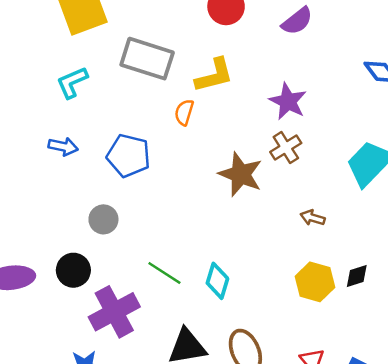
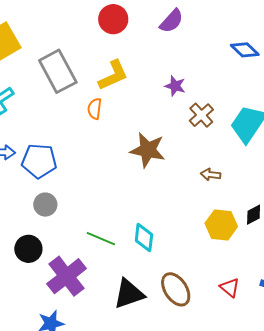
gray rectangle: (147, 59) -> (58, 71), turned 54
purple star: (288, 101) -> (175, 86), size x0.7
brown cross: (286, 148) -> (201, 115), moved
blue pentagon: (129, 156) -> (39, 161), moved

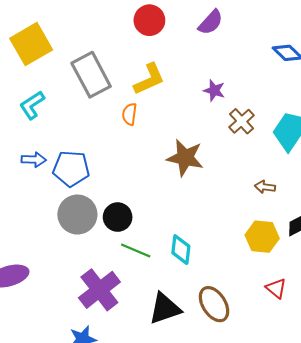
brown arrow: (211, 175) -> (265, 187), moved
gray circle: (45, 205) -> (77, 215), size x1.6
black circle: (28, 249) -> (118, 217), moved
red triangle: (230, 288) -> (276, 288), moved

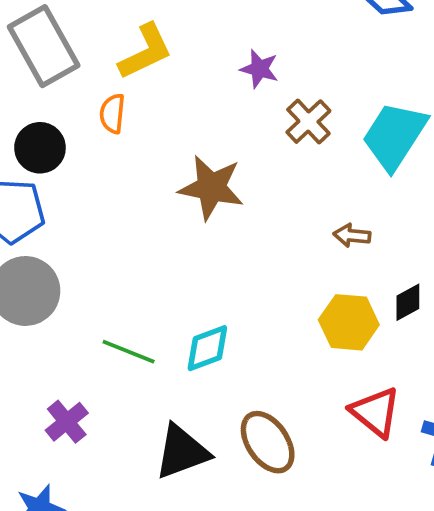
black circle: (118, 217) -> (40, 148), moved
cyan diamond: (181, 250) -> (207, 348), turned 64
red triangle: (276, 288) -> (375, 412), size x1.4
purple cross: (99, 290) -> (67, 422), size x0.6

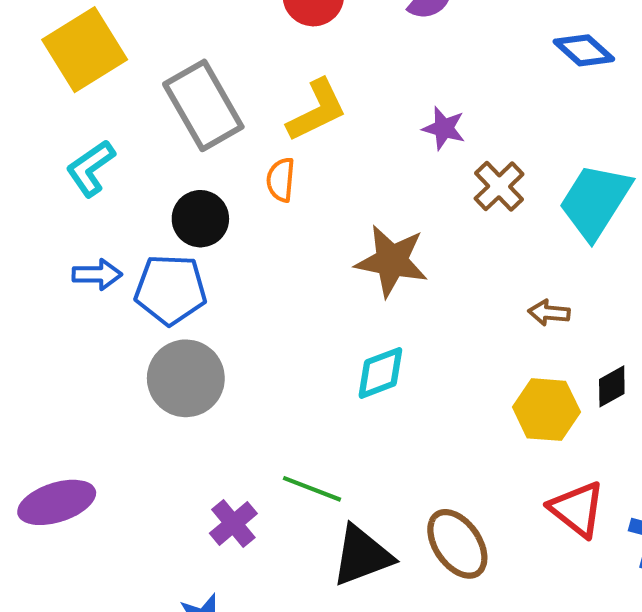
cyan diamond: (207, 348) -> (380, 373), moved
green line: (129, 352) -> (312, 489), moved

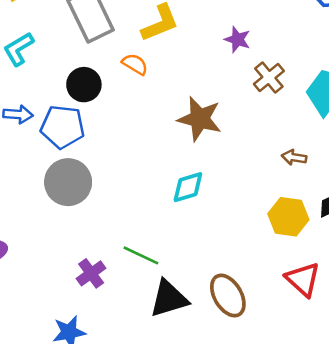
orange semicircle: (281, 180) -> (135, 64), turned 112

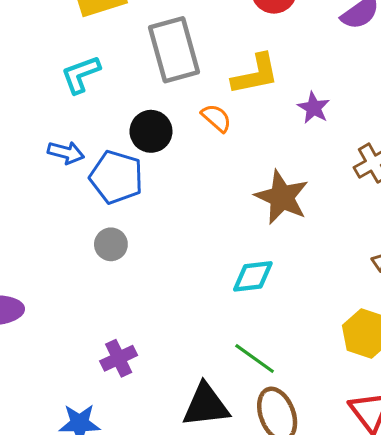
purple star: (237, 39) -> (314, 108), moved
gray circle: (68, 182) -> (111, 244), size x0.6
green line: (141, 255) -> (255, 358), moved

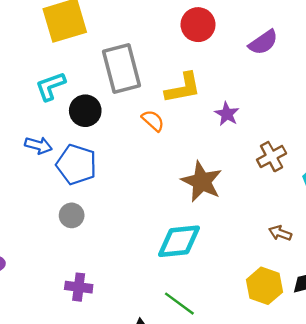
black circle: (151, 131) -> (85, 111), moved
cyan diamond: (253, 276) -> (179, 241), size x1.4
purple cross: (119, 358) -> (79, 287), moved, turned 32

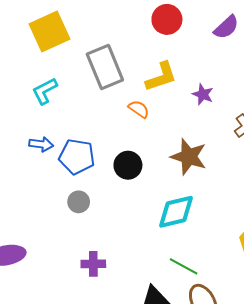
black circle: (85, 111) -> (128, 165), moved

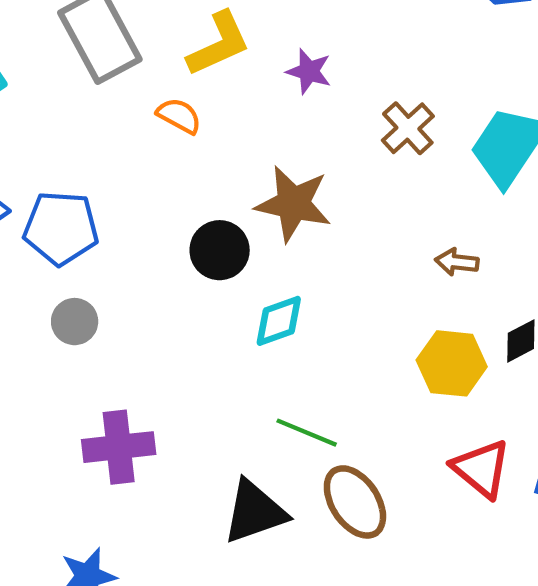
black circle: (128, 165) -> (220, 250), moved
cyan diamond: (176, 212) -> (279, 321), size x0.7
purple cross: (93, 264) -> (119, 447), size x1.4

